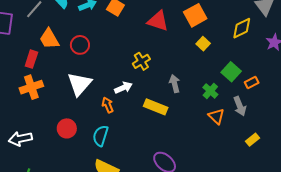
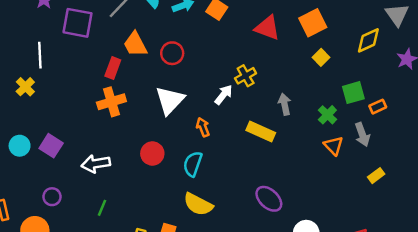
green square: (231, 72) -> (353, 93), turned 30
white arrow: (123, 88) -> (224, 95), moved, turned -30

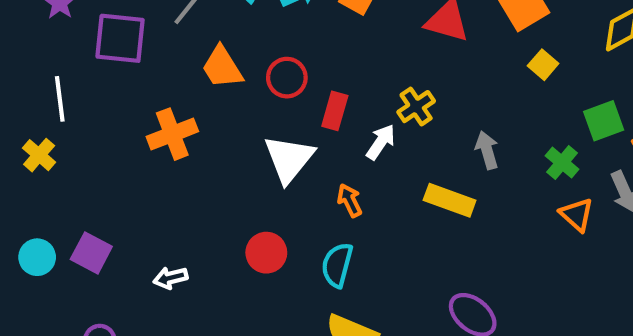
red rectangle: (113, 68) -> (335, 111), moved
orange cross: (111, 102) -> (172, 134), moved
white arrow: (96, 164) -> (171, 278), size x0.7

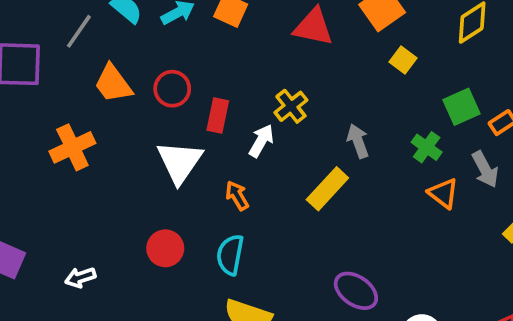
yellow rectangle: (450, 200) -> (327, 189), turned -63

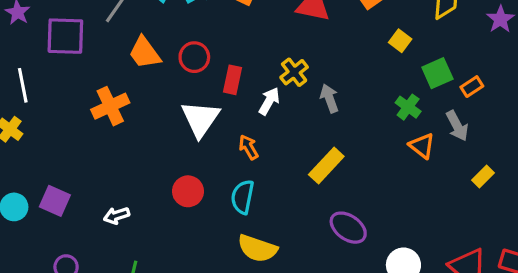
yellow square: (403, 60) -> (400, 41), moved
gray arrow: (358, 141) -> (329, 98), moved
yellow rectangle: (327, 189) -> (326, 165), moved

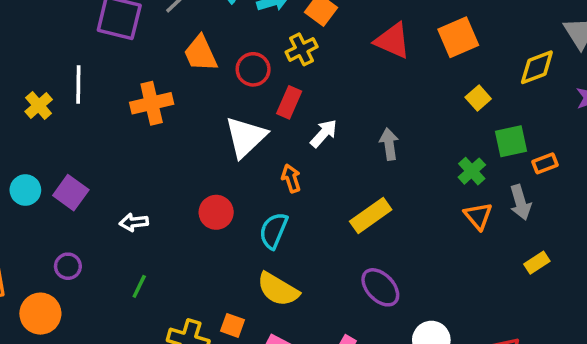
yellow cross: (294, 72) -> (302, 49), moved
white line: (23, 85) -> (78, 84), moved

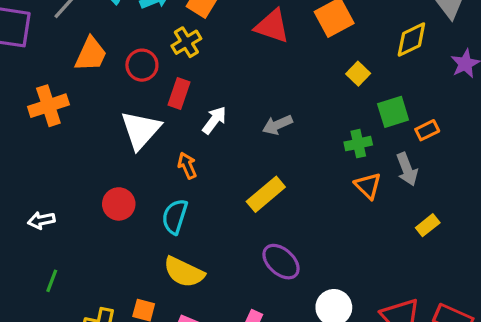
orange trapezoid: (201, 53) -> (91, 54), turned -126
gray arrow: (389, 144) -> (277, 125), turned -100
green cross: (472, 171) -> (358, 144), turned 35

